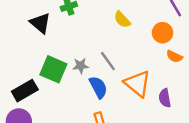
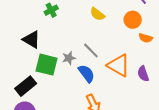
black triangle: (40, 23) -> (31, 40), moved

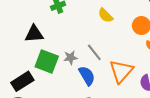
black triangle: (31, 40) -> (34, 34), turned -42
orange triangle: (119, 65) -> (121, 71), turned 35

